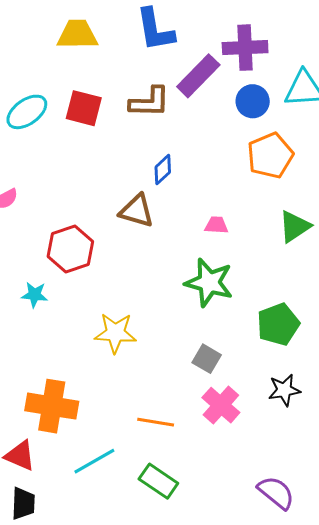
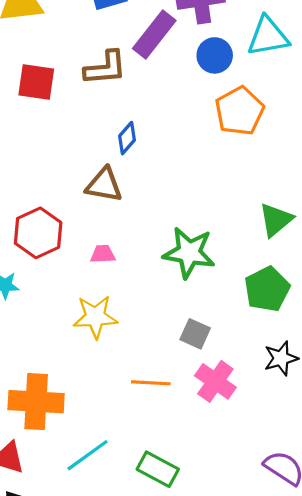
pink trapezoid: (216, 225) -> (103, 254), moved
green triangle: (295, 226) -> (276, 220), moved
orange line: (156, 422) -> (151, 383), moved

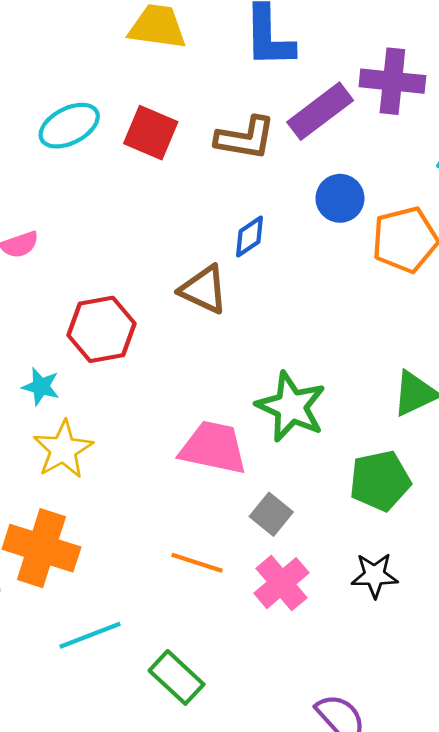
blue circle: (215, 55) -> (340, 198), moved
pink trapezoid: (103, 254) -> (213, 448), moved, size x2.0
yellow star: (95, 317) -> (63, 449), moved, turned 30

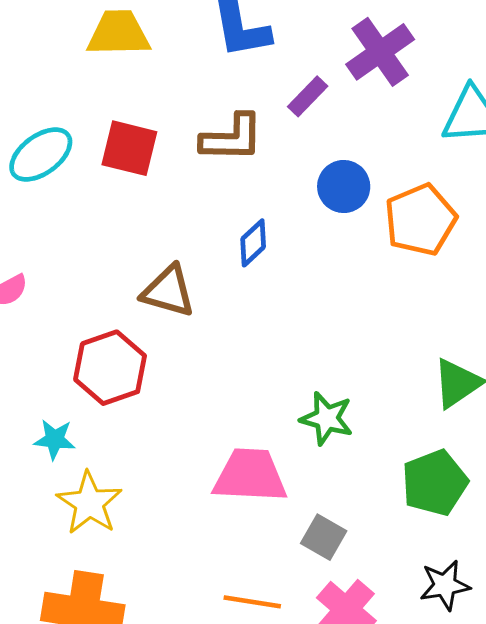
purple cross: (392, 81) -> (380, 52), turned -32
purple rectangle: (320, 111) -> (308, 96), size x0.6
brown triangle: (204, 289) -> (168, 291), moved
green star: (291, 407) -> (327, 418), size x0.7

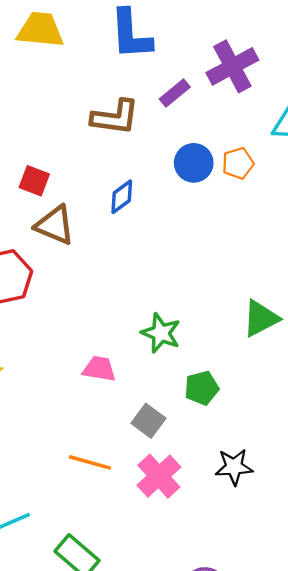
red square: (129, 148) -> (34, 181), moved, size x0.7
orange pentagon: (420, 220) -> (238, 163), moved, size x0.6
pink trapezoid: (250, 476) -> (99, 369), size x0.6
green pentagon: (435, 483) -> (202, 388), moved, size x0.7

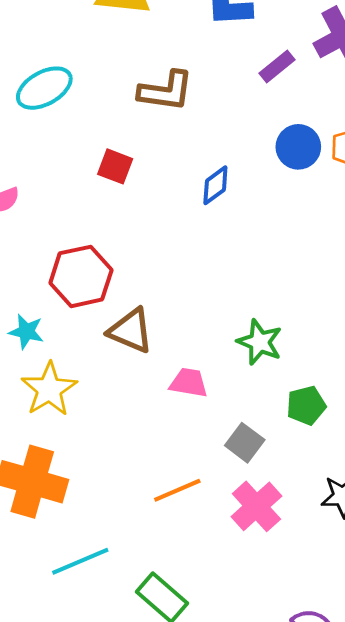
brown L-shape: (115, 117) -> (166, 91), moved
brown triangle: (55, 225) -> (131, 331), moved
orange line: (90, 462) -> (177, 490), turned -39

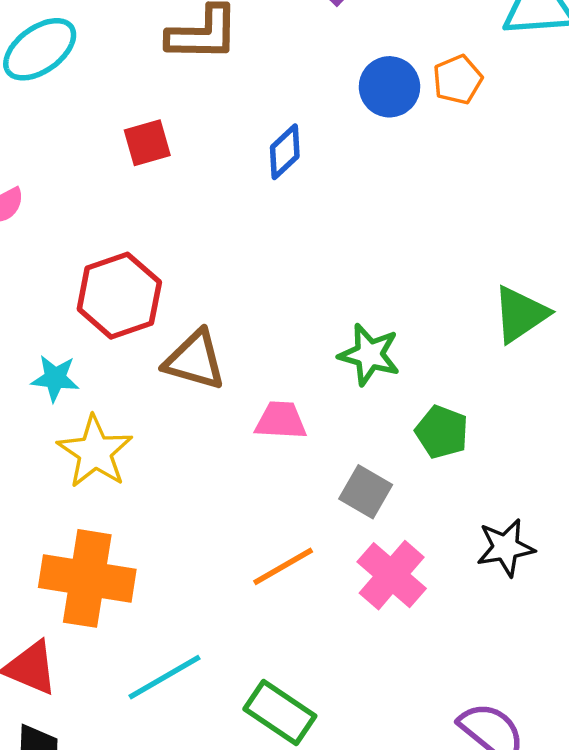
red square: (115, 166) -> (147, 143), turned -30
green pentagon: (306, 405) -> (442, 432), turned -30

